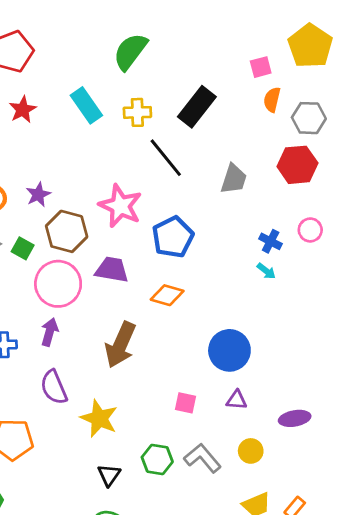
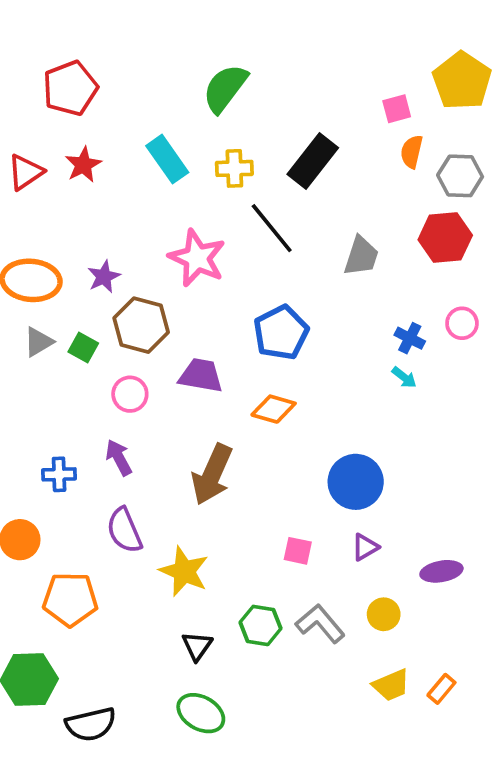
pink star: (120, 206) -> (197, 258), moved
pink circle: (58, 284) -> (130, 394), size x0.6
purple arrow: (50, 332) -> (119, 458), turned -44
purple triangle: (237, 400) -> (365, 547), turned -35

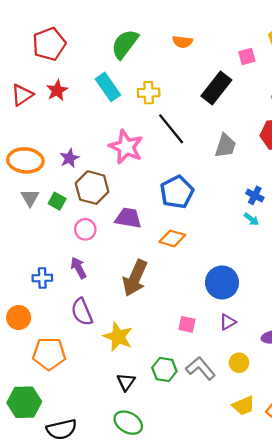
green semicircle: (225, 88) -> (125, 44), moved
orange semicircle: (412, 152) -> (182, 42), moved, turned -96
black rectangle: (313, 161) -> (216, 88), moved
gray triangle: (39, 342) -> (30, 198), turned -30

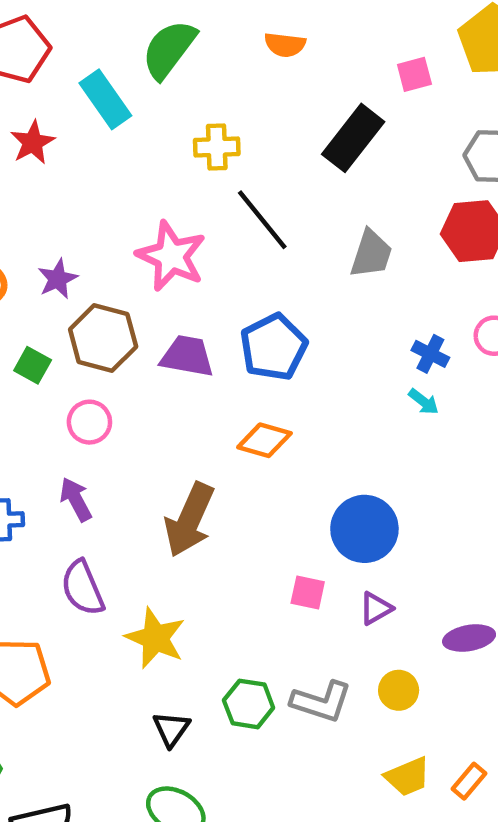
cyan rectangle: (108, 87) -> (105, 99), moved
purple trapezoid: (128, 218) -> (187, 356), moved
pink square: (187, 324) -> (308, 593), moved
gray L-shape: (201, 368) -> (321, 702), turned 148

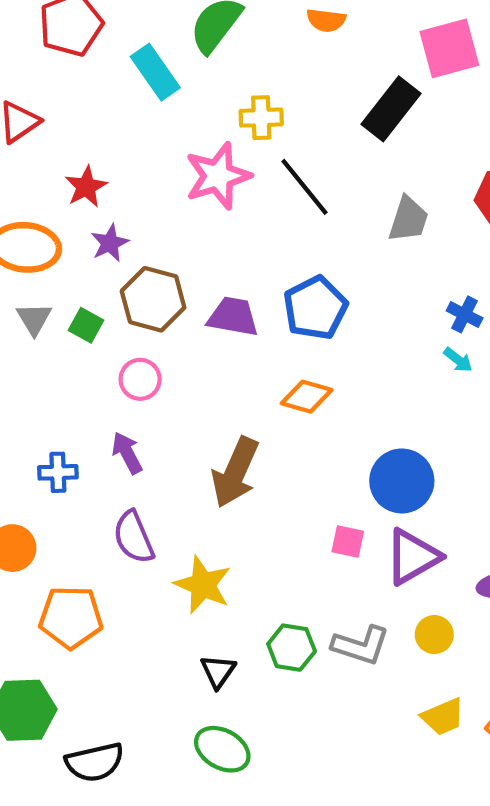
pink square: (414, 74) -> (449, 48), size x1.8
red star: (33, 142) -> (86, 187), moved
pink star: (171, 256) -> (218, 176), moved, turned 30
purple triangle: (376, 608) -> (413, 557), size x1.8

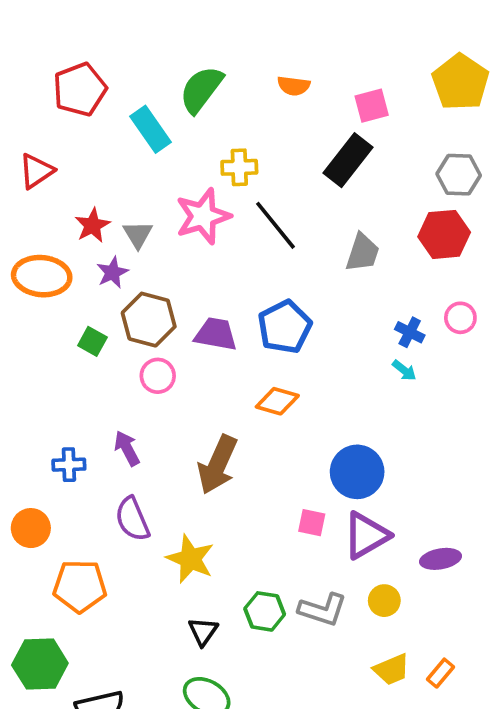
pink square: (449, 48) -> (372, 106), moved, size x0.7
gray triangle: (34, 319) -> (138, 234), moved
pink circle: (140, 379) -> (158, 376), moved

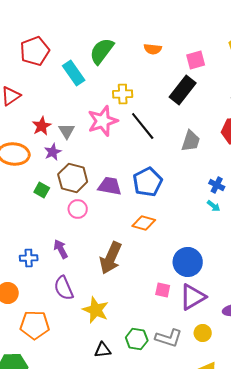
black triangle: (203, 631) -> (103, 350), turned 48

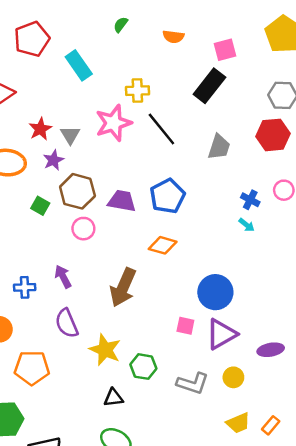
green semicircle: (102, 51) -> (121, 25), moved, size x0.5
green hexagon: (137, 339) -> (143, 367), moved

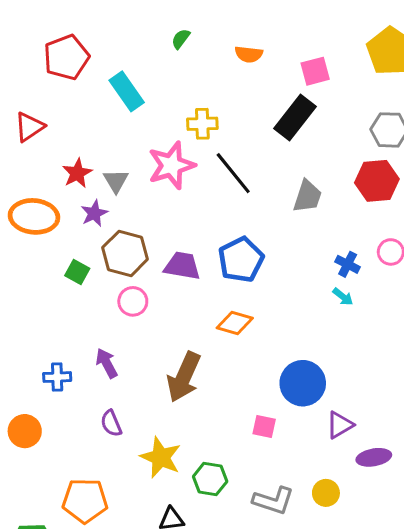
purple semicircle: (67, 323) -> (111, 423), size x0.7
purple triangle: (221, 334) -> (340, 425), moved, size x0.7
orange pentagon: (32, 368) -> (85, 501), moved

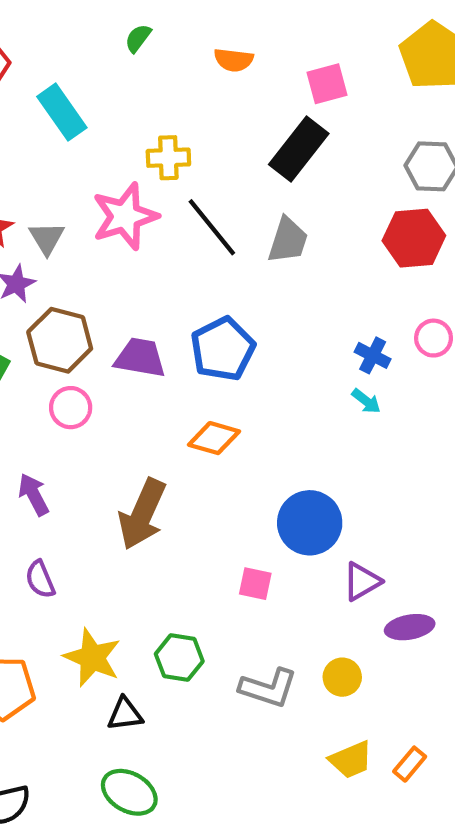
gray trapezoid: (307, 196) -> (288, 240), moved
yellow star: (161, 457) -> (92, 658), moved

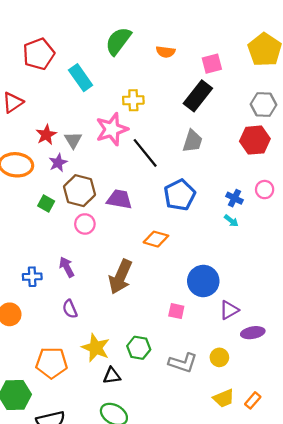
green semicircle: (138, 38) -> (118, 41), size x2.0
black line: (212, 227) -> (145, 153), moved
blue pentagon: (223, 349) -> (180, 195), moved

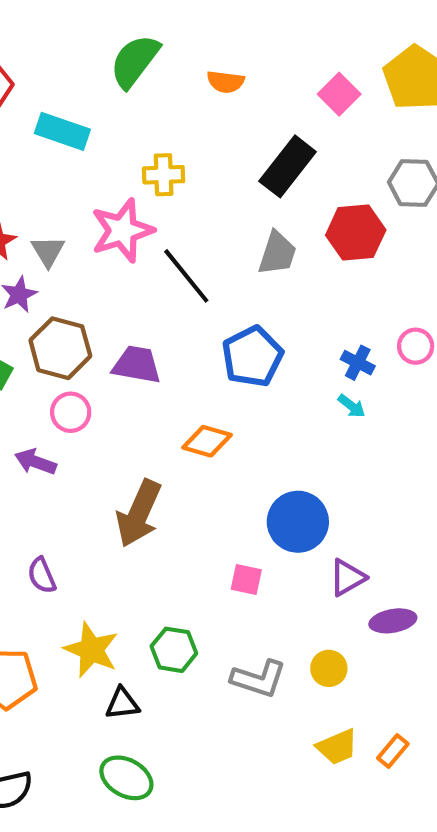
pink square: (212, 64) -> (339, 94), moved, turned -30
cyan rectangle: (81, 78) -> (62, 131), turned -36
red hexagon: (255, 140) -> (356, 233), moved
purple arrow: (67, 267) -> (36, 462), moved, turned -42

